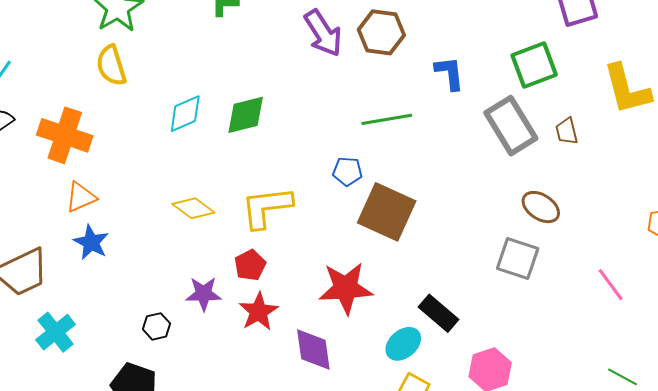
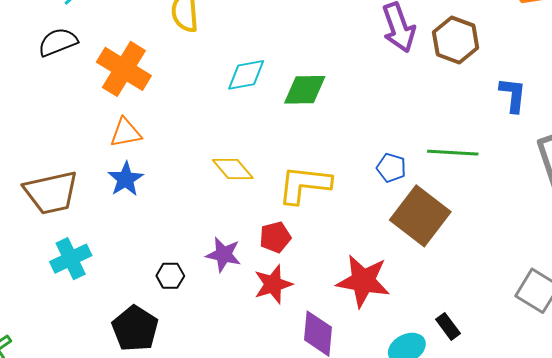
green line: (387, 119) -> (453, 153), moved
black rectangle: (439, 313) -> (448, 326), size x0.7

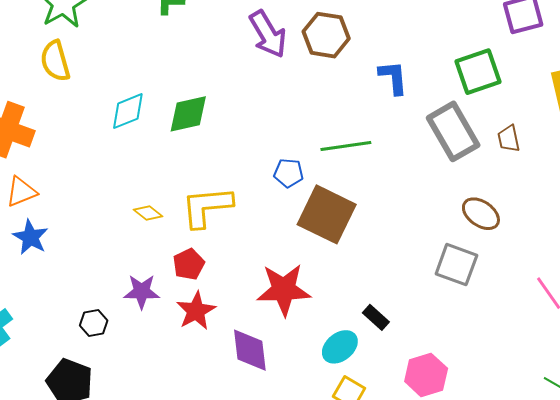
yellow diamond: (233, 169) -> (148, 213), moved, size x0.7

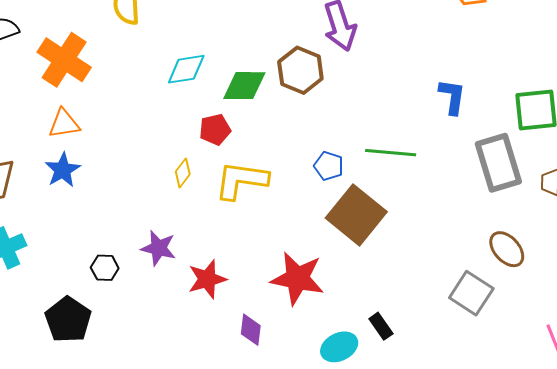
brown hexagon: (326, 35) -> (300, 70), moved
yellow diamond: (148, 213) -> (183, 173), turned 76
red pentagon: (189, 264) -> (215, 130), moved
purple diamond: (250, 350) -> (251, 330), size x0.7

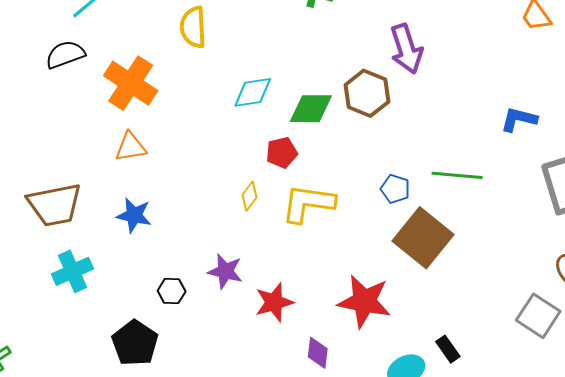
blue L-shape: (452, 97) -> (519, 119), turned -84
blue star: (63, 170) -> (134, 215), moved, turned -30

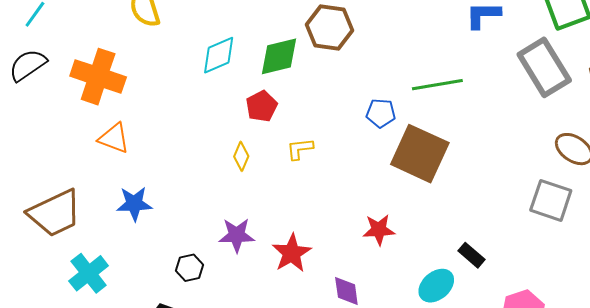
orange triangle: (131, 147) -> (114, 138), turned 44
yellow L-shape: (308, 203) -> (300, 149), size x0.5
red star: (364, 301) -> (379, 230), size x0.6

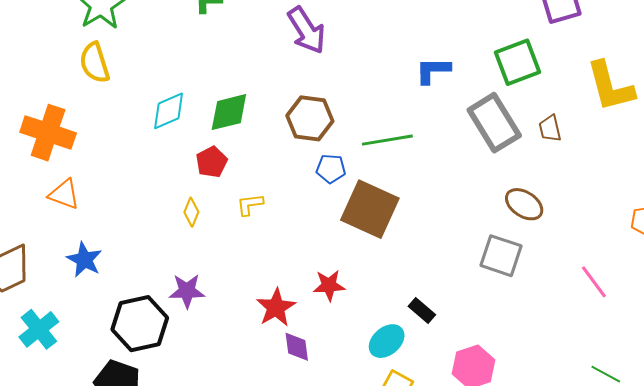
brown hexagon: (330, 28) -> (310, 118), moved
blue star: (134, 204) -> (84, 260), turned 30
red star: (292, 253) -> (276, 308), moved
black hexagon: (189, 268) -> (140, 324), size x2.0

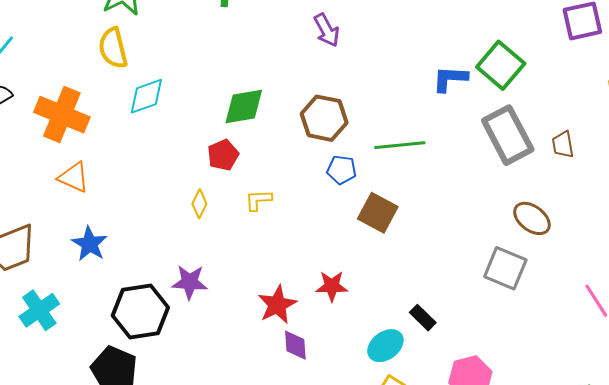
purple arrow: (306, 30) -> (327, 30), size x0.7
green square: (517, 62) -> (501, 65), moved, turned -33
cyan diamond: (169, 111) -> (146, 96), moved
brown square: (370, 209) -> (378, 213), size x0.7

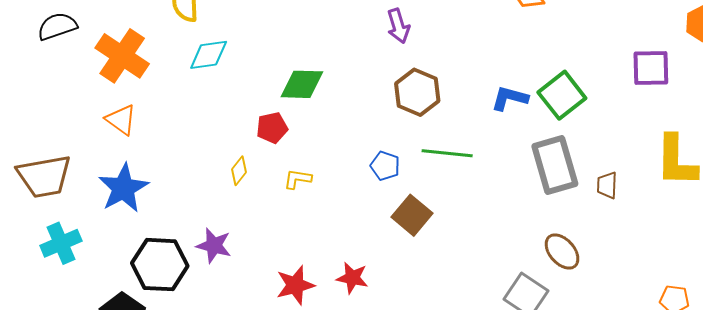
brown hexagon: (324, 118) -> (417, 92), moved
blue star: (89, 244) -> (123, 188), size x1.4

